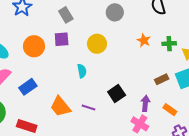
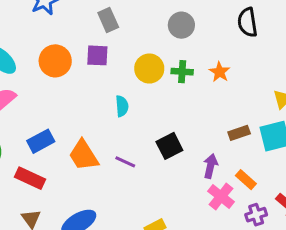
green cross: (169, 44) -> (182, 72), moved
blue rectangle: (28, 87) -> (41, 141), moved
pink cross: (140, 124) -> (221, 196), moved

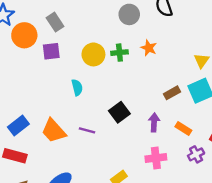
gray circle: (181, 25) -> (129, 14), moved
orange circle: (55, 61) -> (24, 35), moved
pink cross: (221, 196) -> (156, 158), moved, turned -36

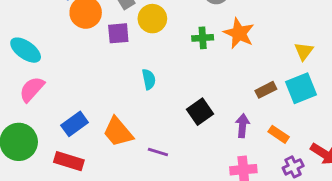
orange star: (149, 48) -> (239, 33), size x1.5
yellow circle: (93, 54) -> (152, 19), moved
purple line: (87, 130) -> (158, 152), moved

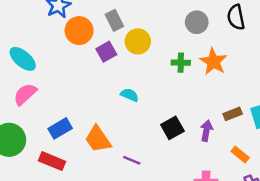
purple square: (118, 33) -> (106, 52), turned -30
cyan semicircle: (149, 79) -> (130, 95), turned -60
purple arrow: (242, 126) -> (206, 131), moved

